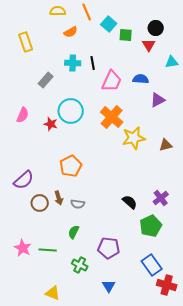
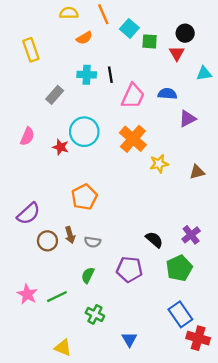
yellow star: (134, 138) -> (159, 164), size x0.7
purple pentagon: (109, 248) -> (129, 269), moved
green line: (48, 250) -> (57, 297), turned -30

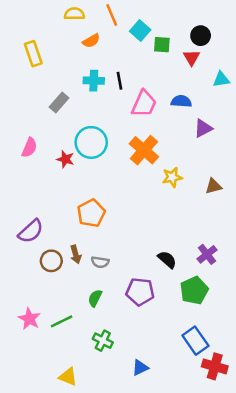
blue triangle: (129, 339) -> (140, 368), turned 35

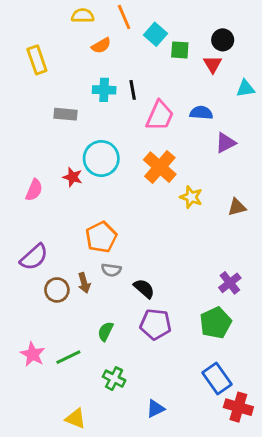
gray rectangle: (59, 103) -> (65, 114), turned 54
pink semicircle: (29, 148) -> (34, 190), moved
yellow star: (172, 177) -> (191, 197), turned 30
black semicircle: (167, 260) -> (144, 289), moved
gray semicircle: (100, 262) -> (111, 270), moved

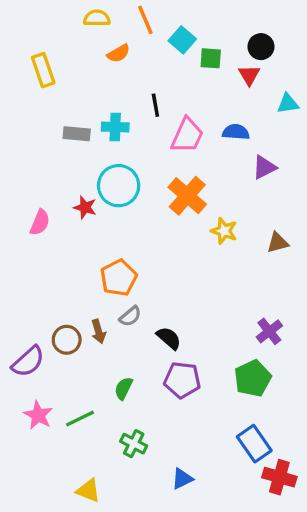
cyan cross: (104, 90) -> (115, 127), moved
purple semicircle: (34, 257) -> (28, 362), moved
gray semicircle: (111, 270) -> (130, 316), turned -48

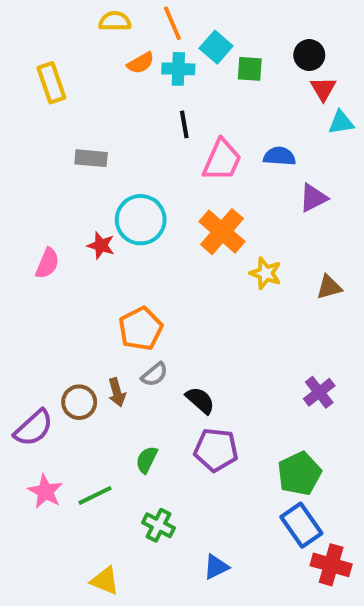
red triangle: (249, 75) -> (323, 89), moved
cyan cross: (115, 127) -> (178, 69), moved
green pentagon: (253, 378) -> (299, 474), moved

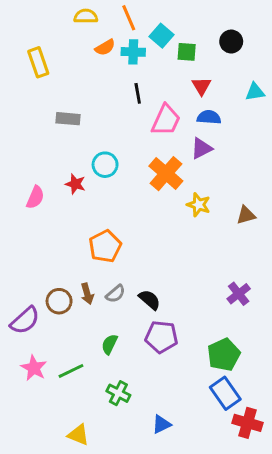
red triangle: (323, 89) -> (202, 86), moved
purple triangle: (313, 198) -> (202, 148), moved
cyan circle: (141, 220) -> (105, 165), size x0.7
gray semicircle: (155, 374) -> (115, 294), moved

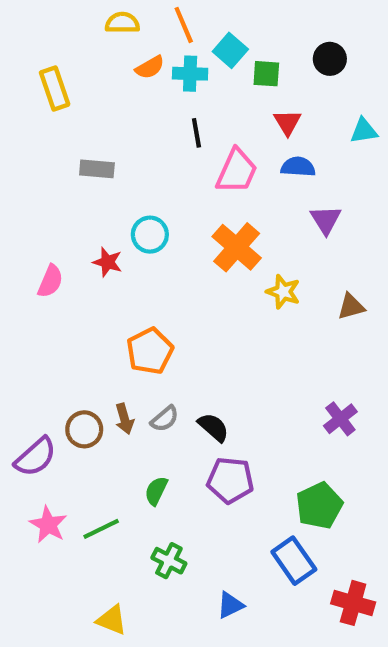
purple triangle: (202, 148) -> (326, 220), moved, turned -35
blue rectangle: (225, 393) -> (294, 561), moved

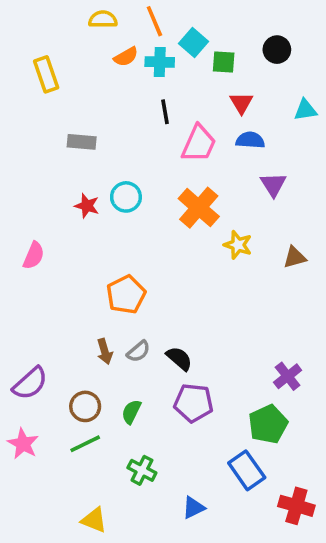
red star: (108, 262) -> (87, 206), moved
pink semicircle: (50, 281) -> (34, 256), moved
purple cross: (340, 419) -> (288, 376), moved
brown circle: (84, 429) -> (85, 406), moved
pink star: (48, 525) -> (23, 444), moved

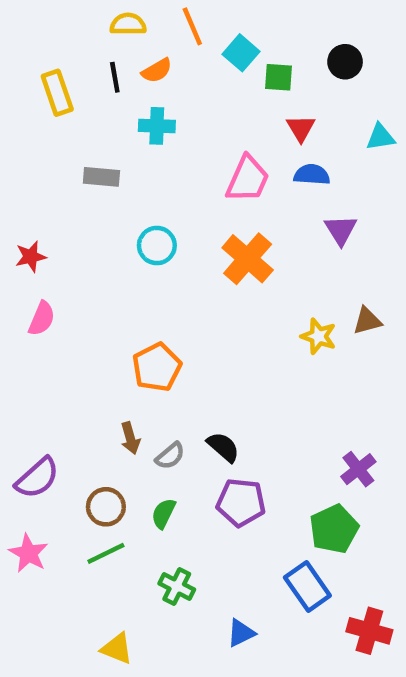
cyan cross: (160, 62) -> (157, 126), moved
black line: (165, 112) -> (115, 77), moved
red star: (87, 206) -> (31, 257), moved, turned -30
yellow star: (238, 245) -> (318, 336), moved
gray semicircle: (138, 351) -> (170, 456), moved

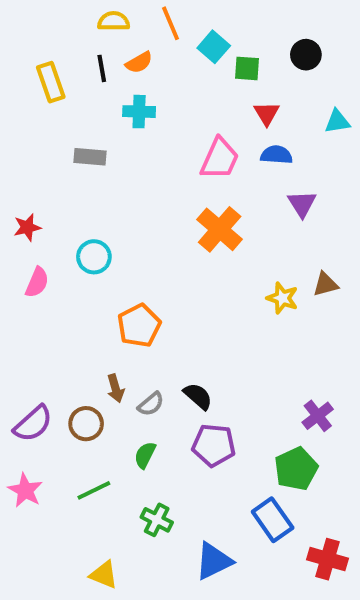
cyan circle: (157, 246) -> (94, 257), moved
brown circle: (106, 507) -> (86, 424), moved
blue triangle: (241, 633) -> (214, 561), size x1.5

